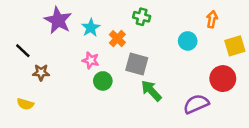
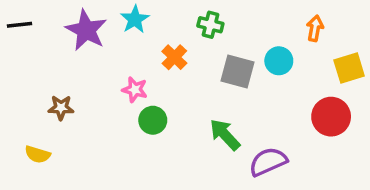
cyan star: (91, 28) -> (135, 19), moved
black line: (23, 51) -> (20, 25), moved, turned -49
gray square: (137, 64) -> (237, 72), moved
purple semicircle: (196, 104) -> (268, 162), moved

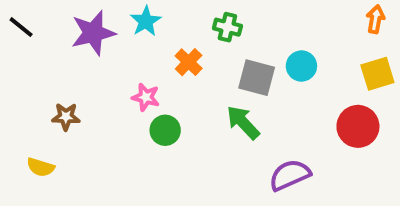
black line: (20, 25) -> (21, 27), turned 45
orange arrow: (315, 28) -> (375, 19), moved
purple star: (86, 30) -> (93, 33), turned 30
green arrow: (225, 135) -> (243, 122), moved

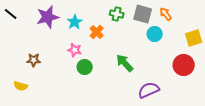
orange arrow: (375, 19) -> (166, 14), moved, turned -48
cyan star: (146, 21) -> (75, 22), moved
gray square: (257, 78) -> (143, 14), moved

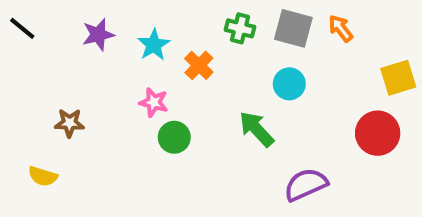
purple star: (48, 17) -> (98, 35), size x0.7
cyan circle: (155, 34) -> (289, 84), moved

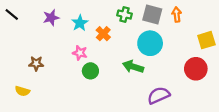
orange arrow: (341, 28) -> (177, 14), turned 32
cyan circle: (289, 84) -> (150, 43), size x1.5
green arrow: (256, 129) -> (133, 67), turned -30

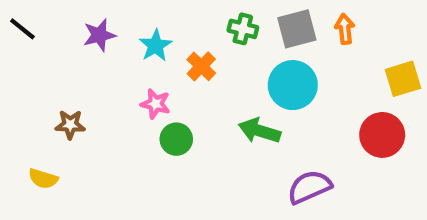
gray square: (152, 14) -> (297, 29), turned -30

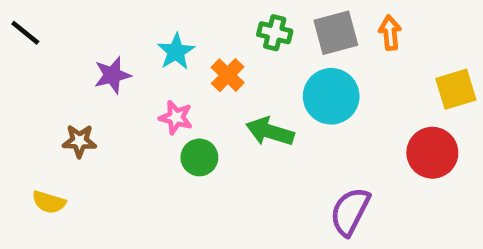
purple star: (99, 35) -> (112, 75), moved
green arrow: (259, 131) -> (270, 132), moved
purple semicircle: (309, 187) -> (350, 212), turned -39

